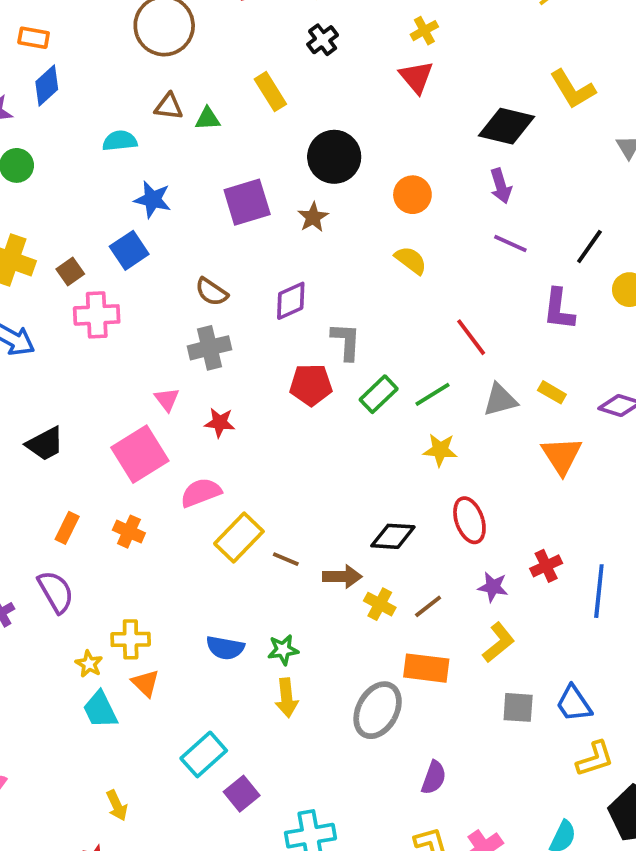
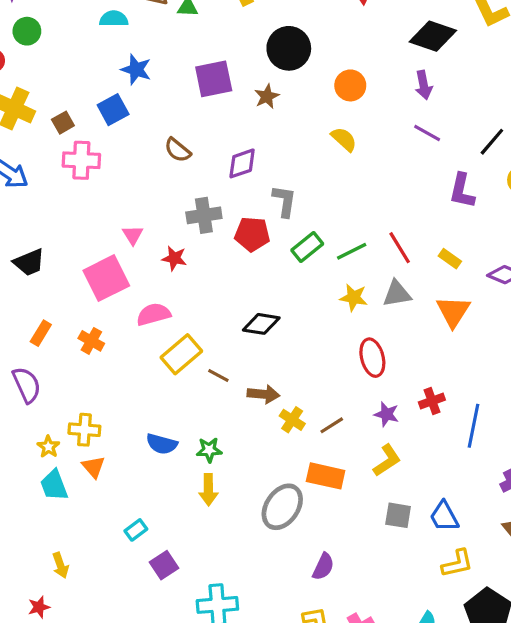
red line: (471, 337) -> (400, 248), moved
gray cross: (209, 348) -> (204, 215), moved
gray triangle: (500, 400) -> (397, 294), moved
black diamond: (393, 536) -> (261, 324), moved
cyan rectangle: (204, 754) -> (136, 530), size x0.6

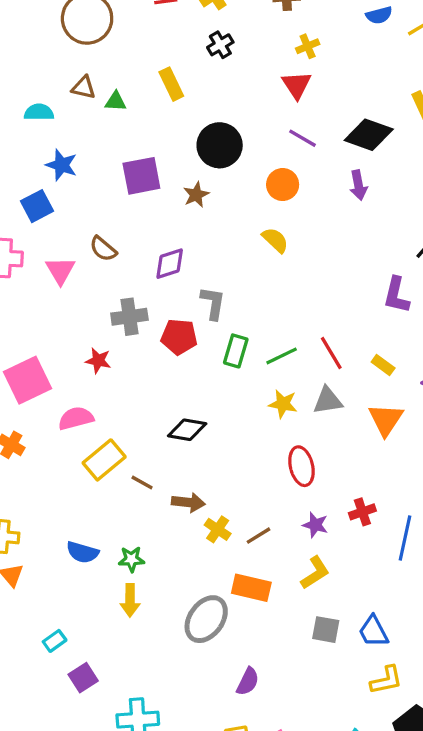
purple line: (427, 133) -> (302, 138), moved
pink triangle: (133, 235) -> (60, 270), moved, size x1.4
green rectangle: (307, 247) -> (236, 351), turned -36

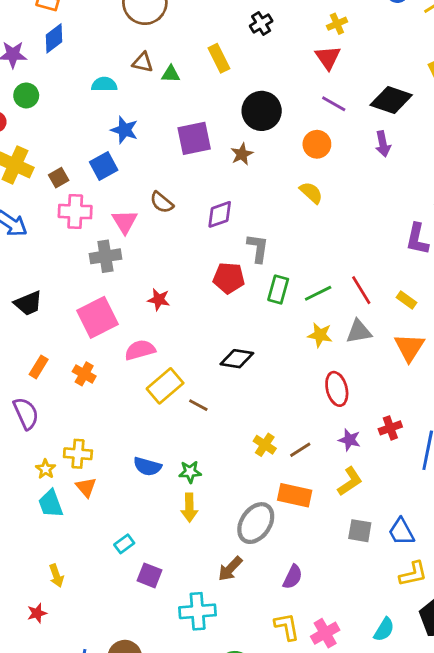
gray cross: (129, 317) -> (105, 256), moved
brown arrow: (188, 502) -> (230, 569), moved, turned 128
purple square: (83, 678) -> (150, 575), turned -35

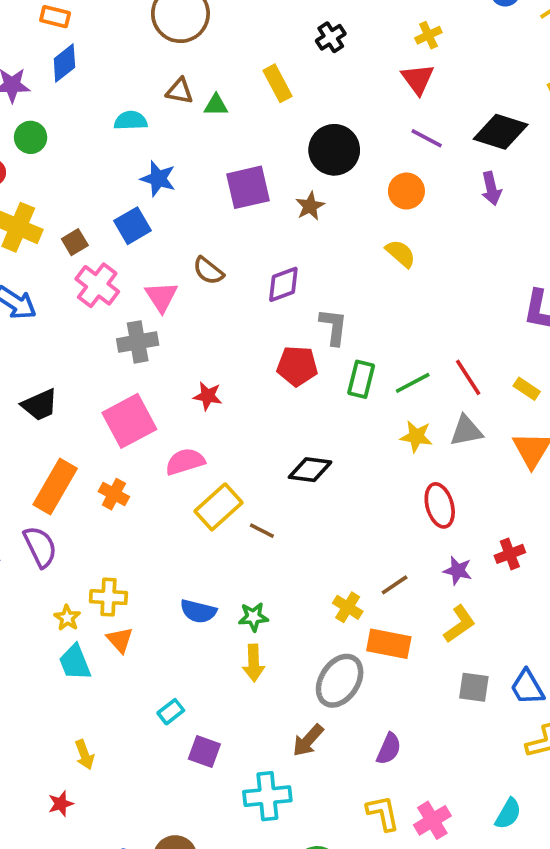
pink cross: (75, 212) -> (97, 285), turned 36
orange rectangle: (39, 367) -> (55, 486), size x1.8
yellow cross: (265, 445) -> (348, 607), moved

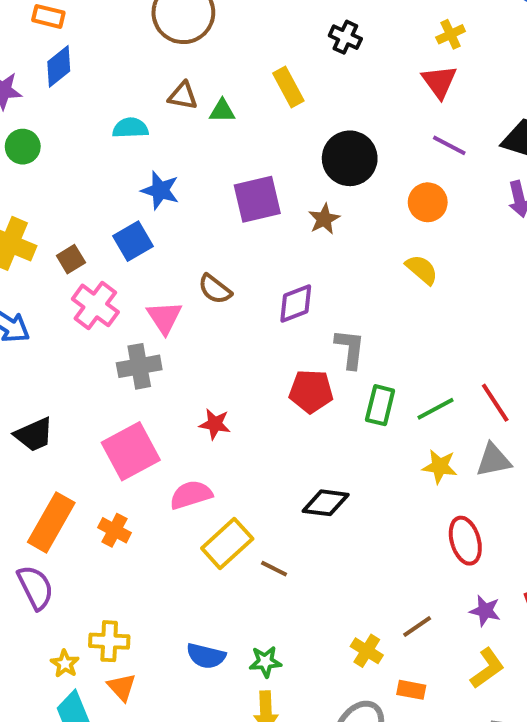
black cross: (331, 37) -> (345, 37), turned -32
orange rectangle: (389, 644) -> (411, 690), size x0.6

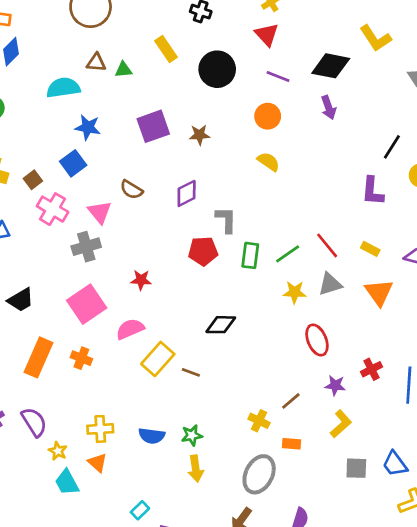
cyan semicircle: (130, 128) -> (63, 88), size x1.4
black circle: (350, 158) -> (217, 69), moved
brown star: (324, 219) -> (199, 135), turned 30
purple semicircle: (35, 587) -> (34, 422), moved
yellow cross: (109, 641) -> (100, 429), moved

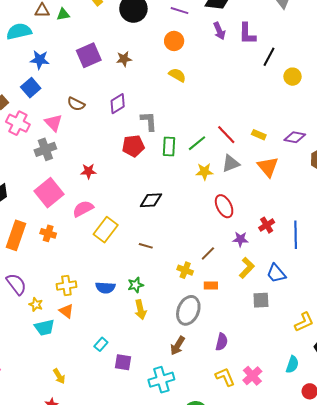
purple L-shape: (372, 191) -> (247, 34), moved
brown line: (191, 372) -> (146, 246), moved
blue trapezoid: (395, 464) -> (276, 273), moved
cyan trapezoid: (67, 482) -> (44, 328), turned -70

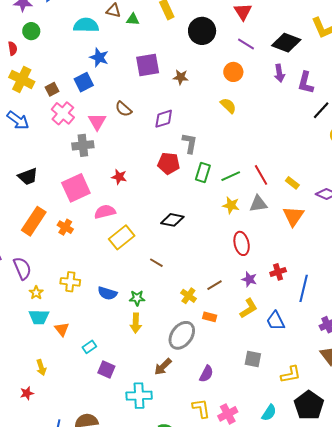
gray square: (261, 300) -> (253, 359), moved
orange triangle: (66, 311) -> (62, 329), moved

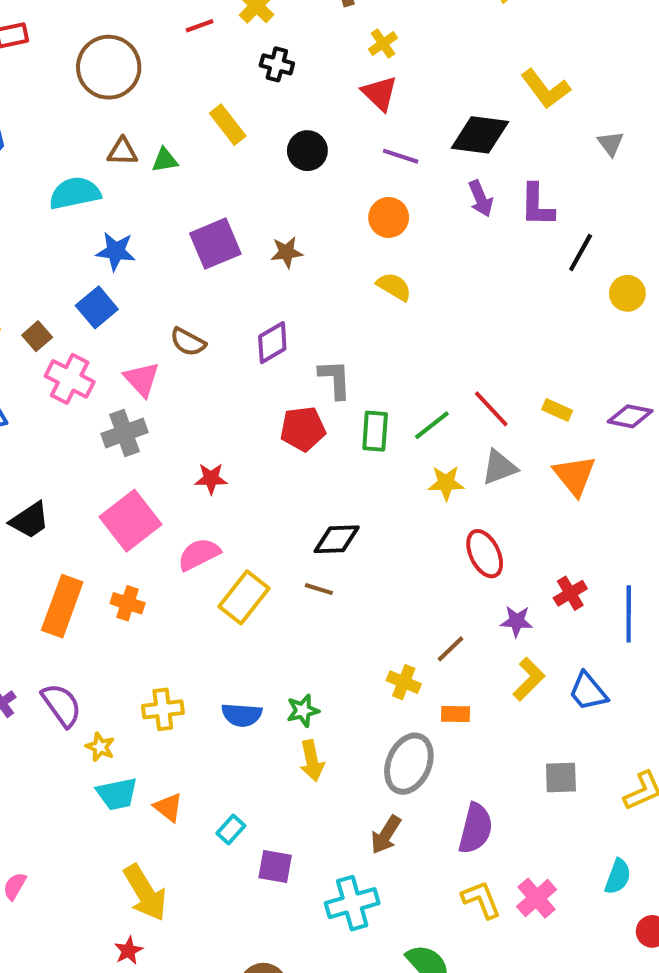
black circle: (202, 31) -> (307, 151), size x0.7
brown line: (156, 263) -> (319, 589), moved
yellow arrow: (41, 367) -> (145, 893), size x1.8
purple semicircle: (206, 374) -> (475, 828), size x1.4

